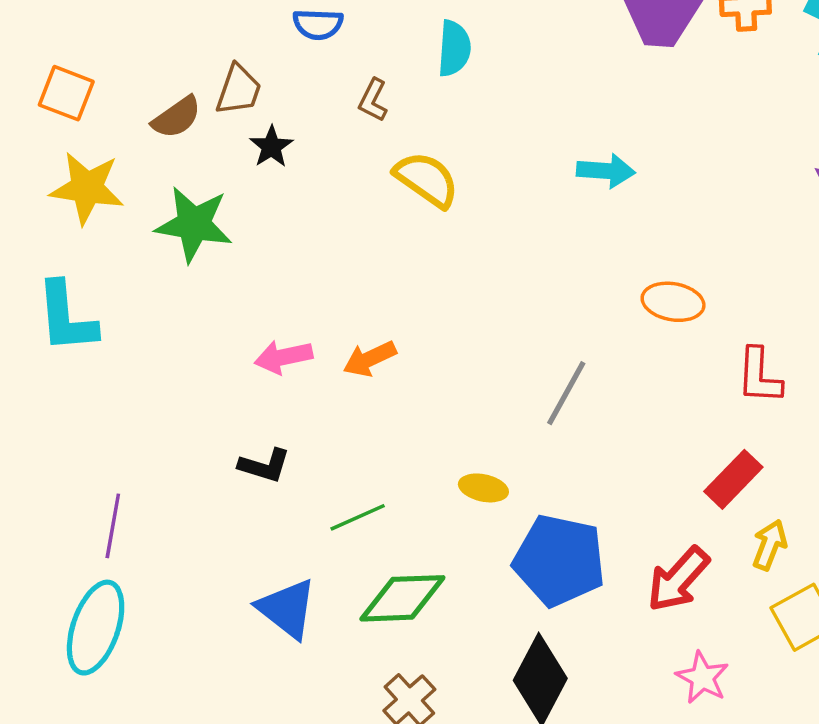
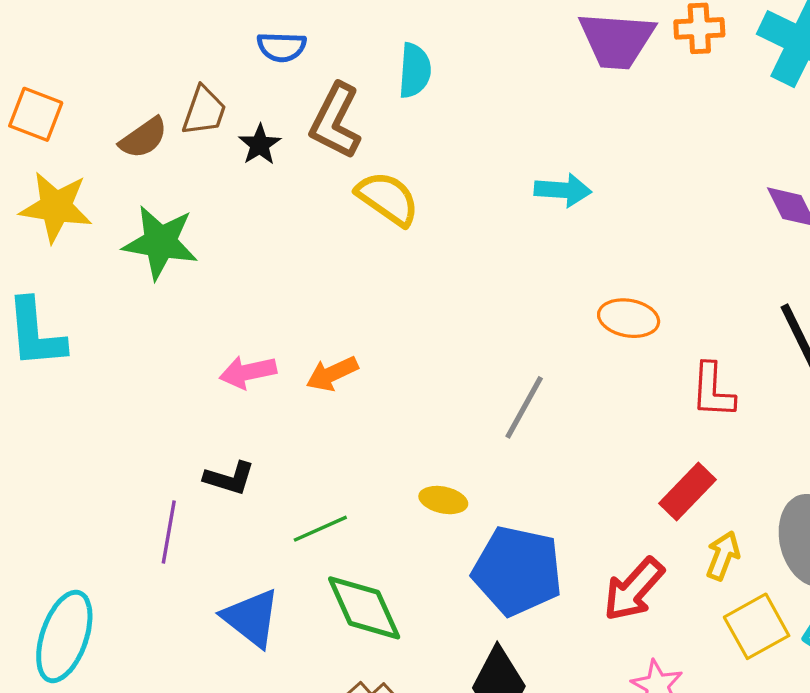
brown L-shape: (373, 100) -> (335, 121), size x1.8
black star: (271, 147) -> (260, 145), moved
purple line: (113, 526) -> (169, 532), moved
green diamond: (402, 598) -> (364, 608), turned 68

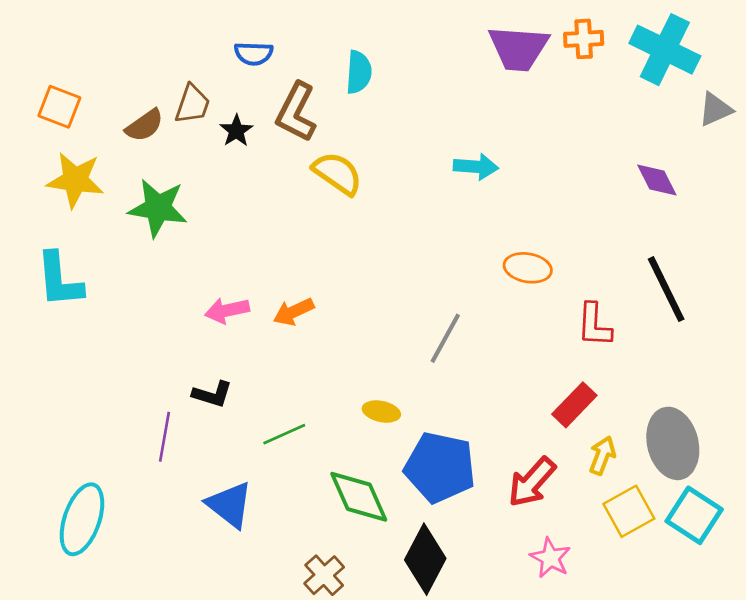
green diamond: (364, 608) -> (359, 497), moved

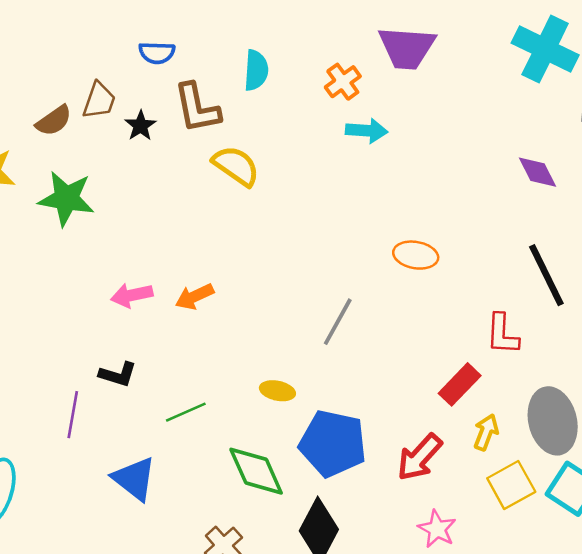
orange cross: (584, 39) -> (343, 82), moved, turned -33
brown L-shape: (296, 112) -> (197, 108), turned -38
cyan arrow: (476, 167) -> (367, 131), moved
red L-shape: (594, 325) -> (502, 334), moved

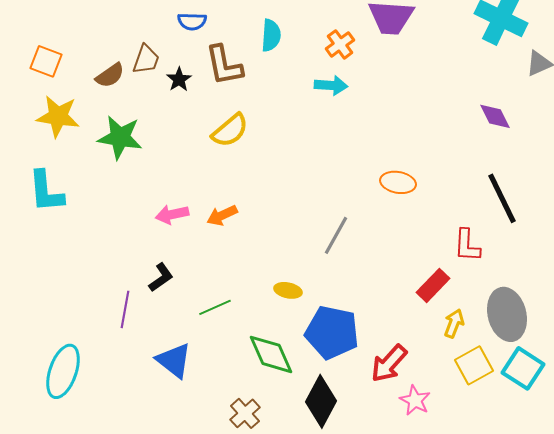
cyan arrow: (367, 131) -> (331, 85), moved
yellow semicircle: (236, 166) -> (230, 130), moved, turned 105
black L-shape: (118, 374) -> (161, 277), turned -52
red arrow: (419, 457) -> (389, 363), moved

